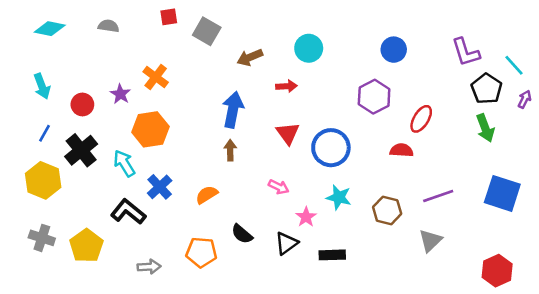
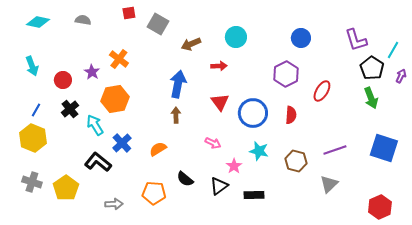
cyan line: (514, 65) -> (393, 50), turned 72
blue line: (44, 133) -> (36, 110), moved
black cross: (81, 150) -> (70, 109), moved, size x0.7
red semicircle: (402, 150) -> (291, 115), moved, turned 90

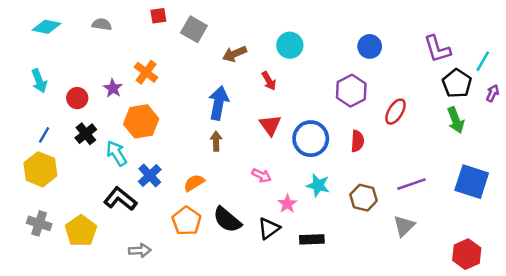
red arrow: (219, 66) -> (269, 81), turned 63
black semicircle: (185, 179) -> (227, 220), size x1.4
orange pentagon: (154, 193) -> (187, 221), moved, turned 30

